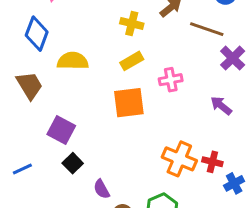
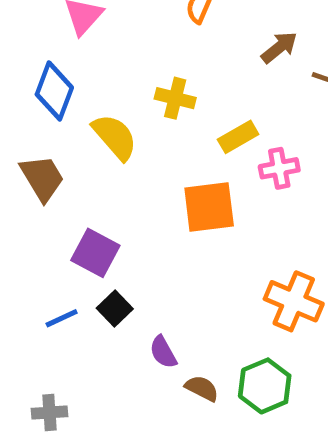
yellow cross: (132, 23) -> (175, 98), moved
yellow semicircle: (73, 61) -> (115, 137), turned 48
yellow rectangle: (132, 61) -> (238, 137), moved
blue line: (22, 169) -> (62, 318), moved

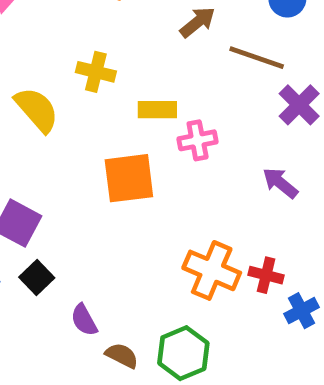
yellow rectangle: (238, 137) -> (157, 110), turned 30

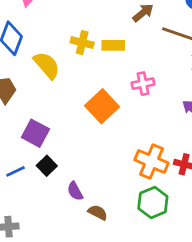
yellow rectangle: (157, 110) -> (113, 45), moved
orange square: (129, 178) -> (102, 106), turned -36
green hexagon: (183, 353) -> (153, 203), moved

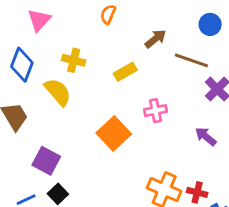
yellow cross: (82, 43) -> (74, 60), moved
yellow rectangle: (113, 45) -> (125, 72), turned -30

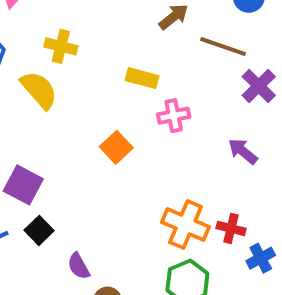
yellow rectangle: (125, 72) -> (142, 78), moved, turned 45
orange square: (114, 134) -> (116, 147), size x0.7

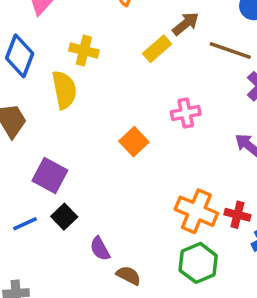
yellow rectangle: (142, 78) -> (157, 49), moved, turned -56
yellow semicircle: (39, 90) -> (64, 90), turned 30

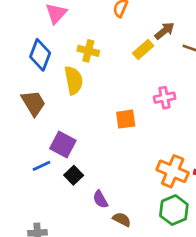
orange square: (134, 142) -> (126, 119), turned 35
blue line: (25, 224) -> (41, 166), moved

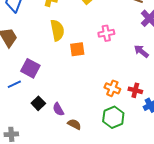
yellow semicircle: (74, 80) -> (57, 30), moved
orange cross: (173, 171) -> (112, 88), size x0.7
black square: (74, 175) -> (38, 103), moved

